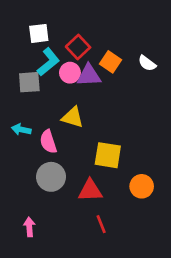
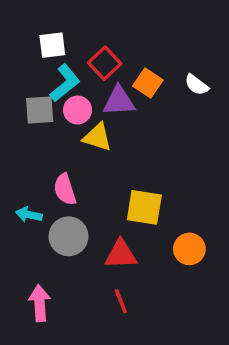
pink circle: (70, 73) -> (78, 110), moved
yellow triangle: (73, 117) -> (97, 137), moved
cyan arrow: (21, 130) -> (29, 215), moved
red line: (101, 224) -> (121, 301), moved
pink arrow: (29, 227) -> (40, 303), size x1.4

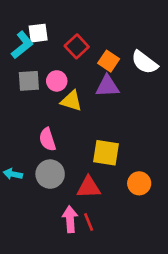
cyan L-shape: (65, 83) -> (22, 45), moved
white semicircle: (197, 85) -> (145, 62), size x1.5
purple triangle: (119, 101) -> (107, 86), moved
cyan arrow: (29, 215) -> (13, 174), moved
pink arrow: (40, 303) -> (70, 219), moved

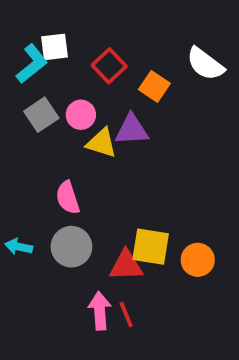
white semicircle: (145, 62) -> (205, 64), moved
gray square: (29, 81) -> (41, 115), turned -30
purple triangle: (107, 86) -> (132, 130), moved
yellow square: (106, 153) -> (151, 247), moved

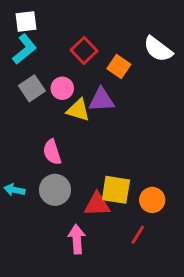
white square: (54, 47) -> (26, 22), moved
red line: (126, 315) -> (138, 235), moved, turned 54

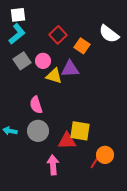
orange circle: (152, 200) -> (105, 155), moved

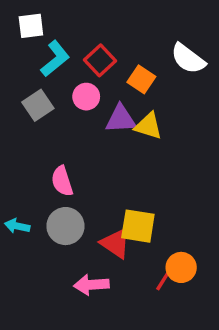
cyan L-shape: (17, 34) -> (55, 59), moved
pink circle: (43, 61) -> (86, 97), moved
yellow triangle: (54, 76) -> (148, 126), moved
red triangle: (67, 141) -> (116, 243), turned 36
pink arrow: (53, 165) -> (91, 285), turned -90

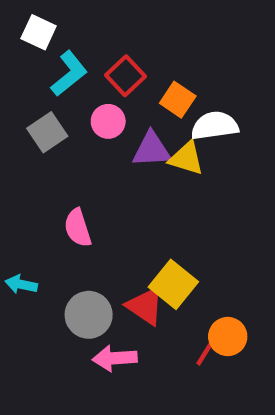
white square: (31, 26) -> (39, 32), turned 32
white semicircle: (188, 59) -> (215, 126), moved, turned 135
gray circle: (65, 226) -> (89, 315), moved
yellow square: (138, 226) -> (173, 284), turned 30

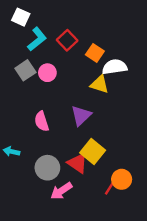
pink circle: (108, 121) -> (47, 73), moved
purple triangle: (152, 150) -> (81, 116), moved, turned -40
pink arrow: (115, 358) -> (61, 191), turned -30

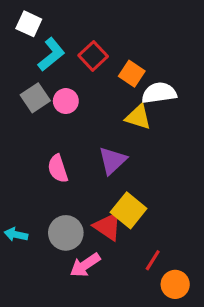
cyan arrow: (12, 151) -> (16, 235), moved
orange circle: (122, 179) -> (175, 284), moved

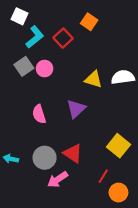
orange square: (132, 74) -> (89, 22), moved
white semicircle: (159, 93) -> (123, 77), moved
yellow square: (129, 210) -> (118, 146), moved

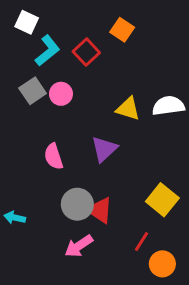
gray circle: (45, 158) -> (77, 204), moved

